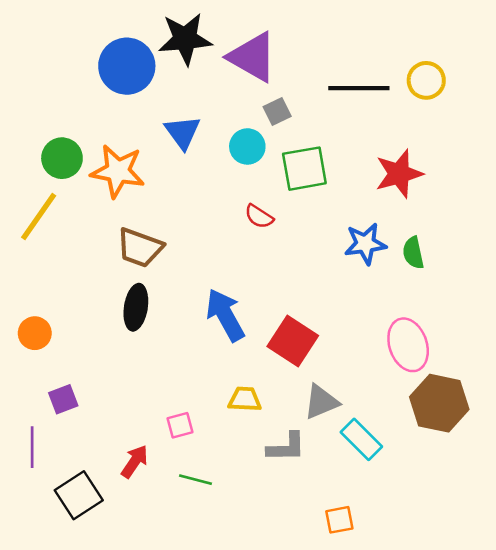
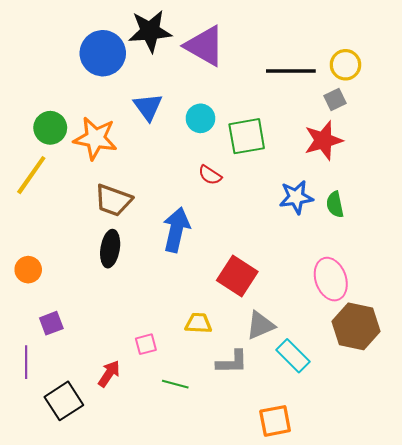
gray square: (277, 111) -> (335, 99), moved
blue arrow: (225, 315) -> (176, 230), moved, turned 42
green line: (195, 480) -> (175, 384), moved
orange square: (339, 520) -> (275, 421), size x1.4

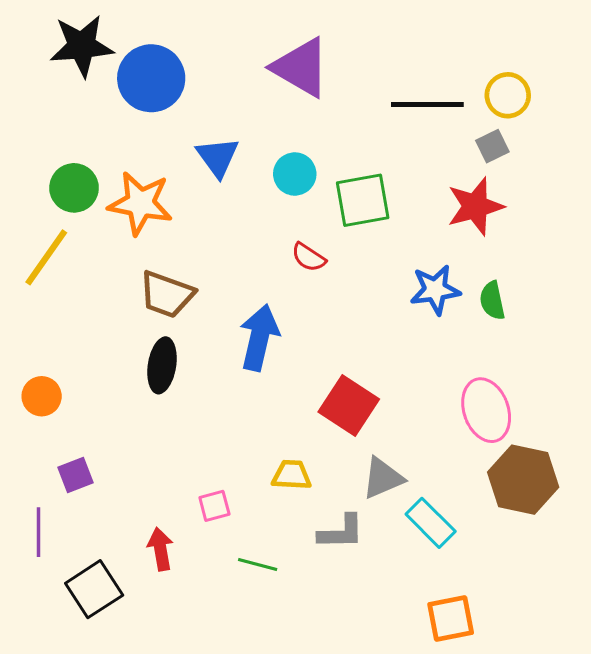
black star: (150, 31) -> (82, 46), moved
red arrow: (109, 374) -> (160, 549), turned -44
orange square: (275, 421) -> (451, 619), moved

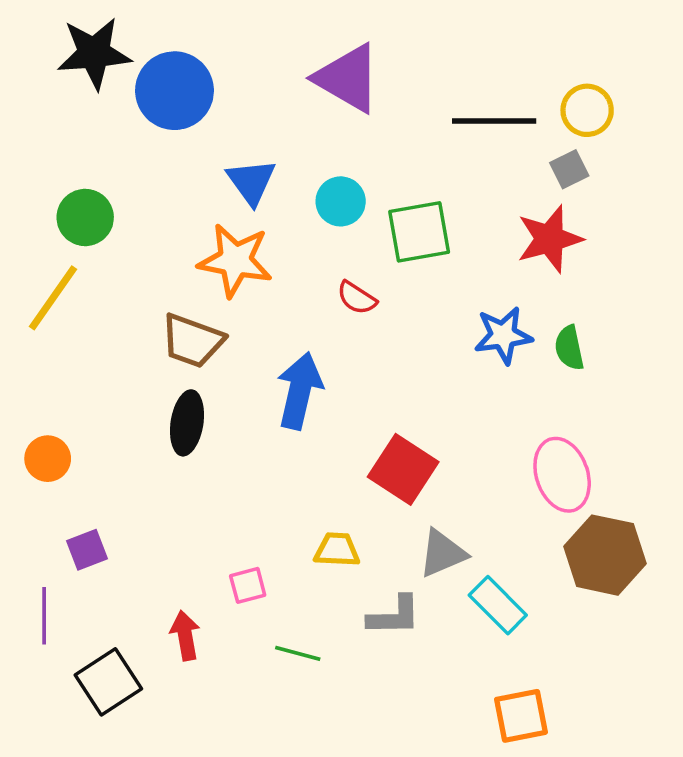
orange star: (140, 203) -> (235, 260), moved

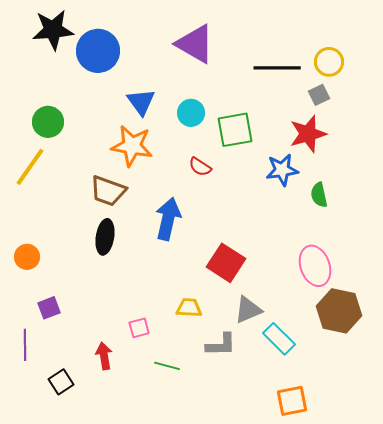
blue star: (503, 335) -> (282, 170), moved
black square: (108, 682) -> (61, 382), size x0.7

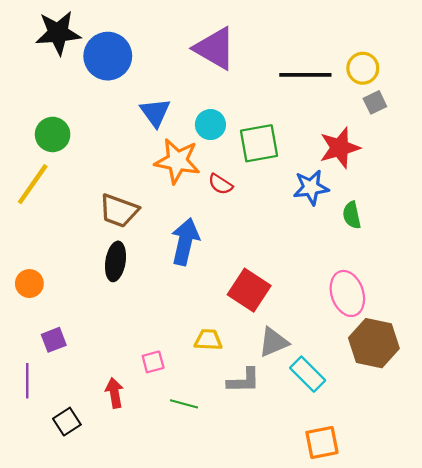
gray square: (319, 95) -> (375, 102), moved
orange star: (132, 146) -> (177, 161), moved

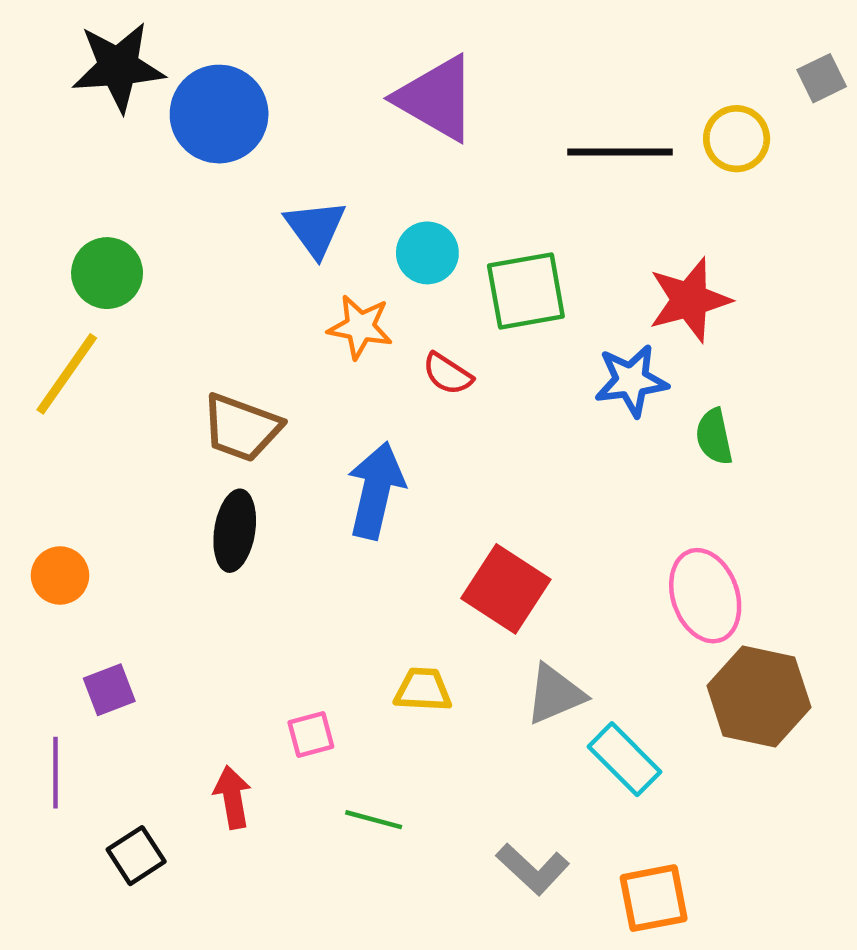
gray square: (375, 102) -> (822, 78), moved
orange star: (177, 161) -> (360, 327), size x0.7
gray L-shape: (244, 381) -> (533, 869), moved, turned 44

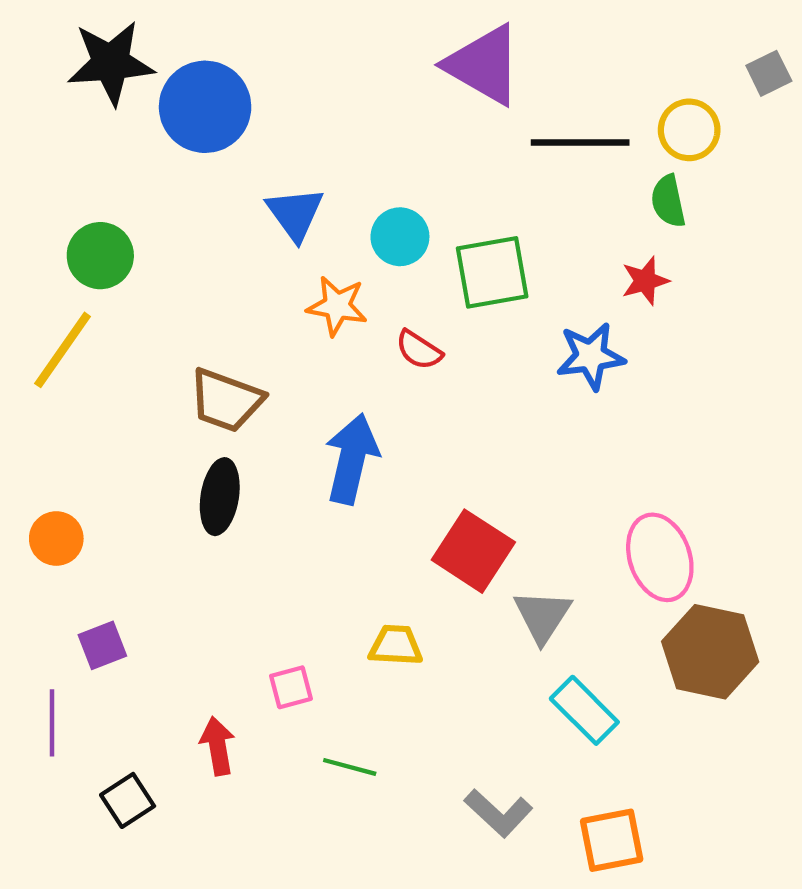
purple triangle: (436, 98) -> (484, 65), moved
red star: (689, 300) -> (645, 281), size x0.6
green semicircle: (714, 437) -> (668, 201), moved
gray triangle: (555, 694) -> (542, 616), moved, turned -34

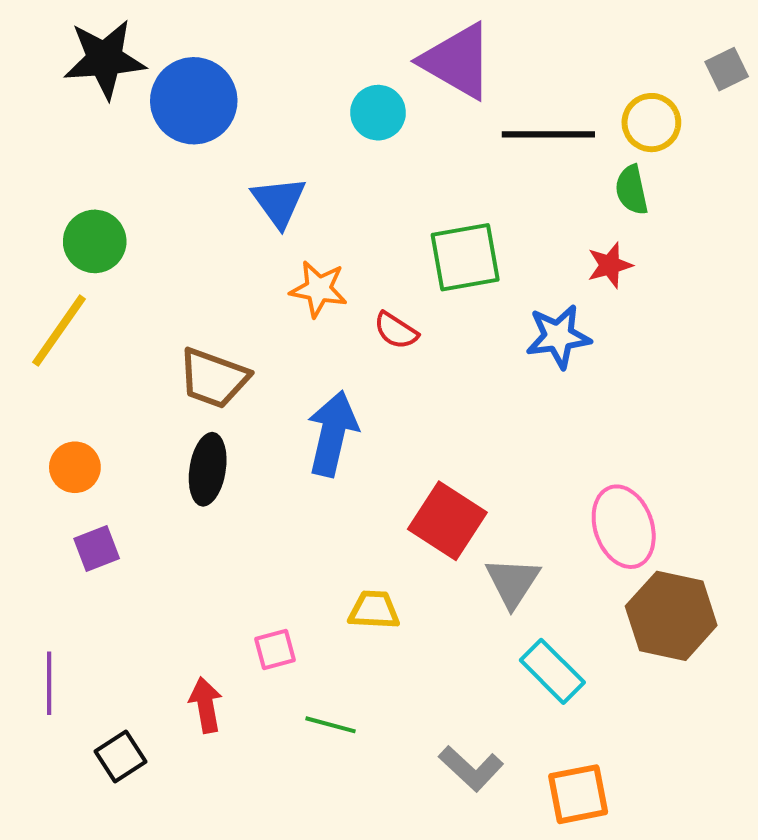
cyan circle: (400, 237) -> (378, 113), moved
orange circle: (56, 539) -> (75, 467), moved
purple square: (102, 645) -> (97, 549), moved

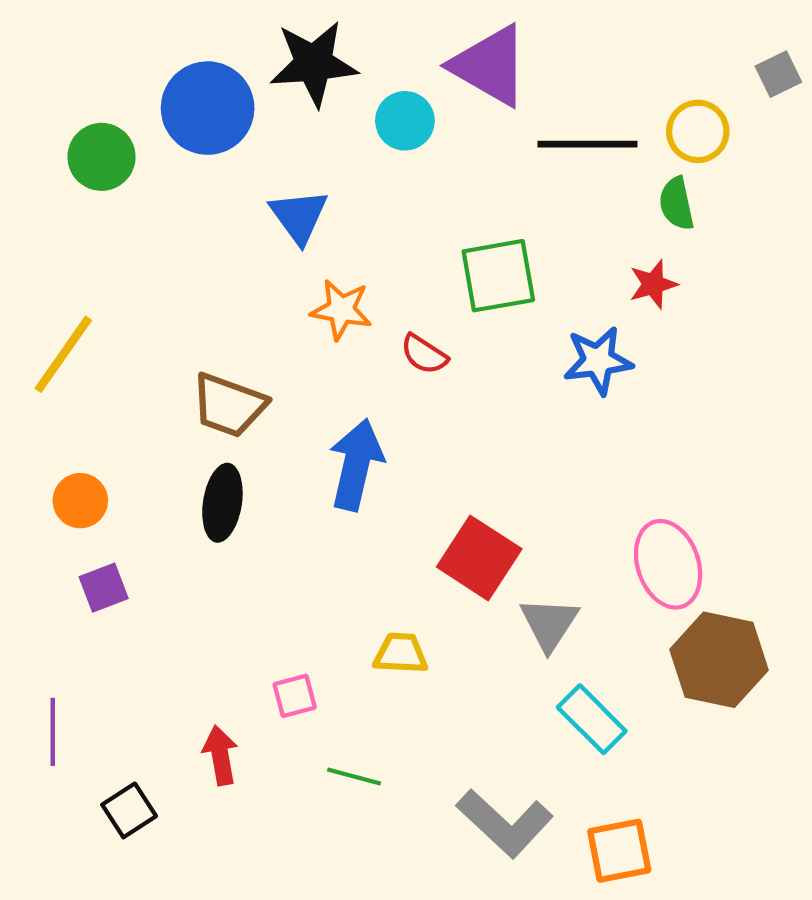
black star: (105, 59) -> (314, 63), moved
green circle: (95, 241) -> (101, 157), moved
gray L-shape: (471, 768) -> (505, 823), size x1.4

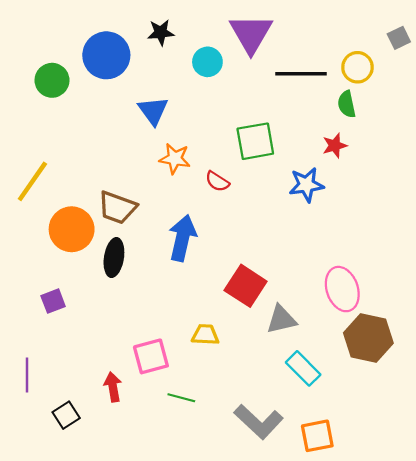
black star: (314, 63) -> (161, 32), size x0.6
purple triangle: (490, 66) -> (251, 34), turned 30
orange circle: (80, 501) -> (72, 229), moved, size x1.6
gray triangle: (549, 624) -> (281, 319), turned 44
pink square: (295, 696) -> (151, 356), size x1.6

